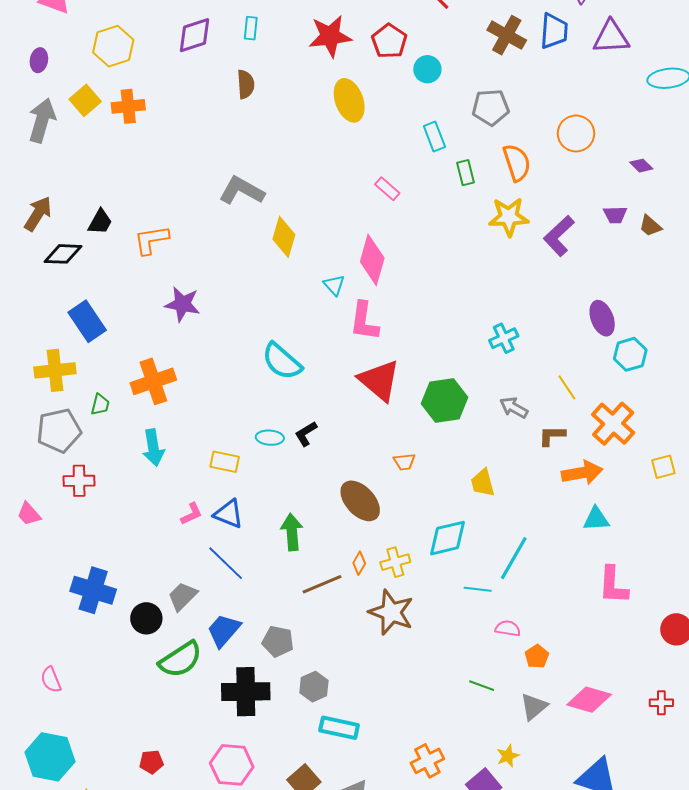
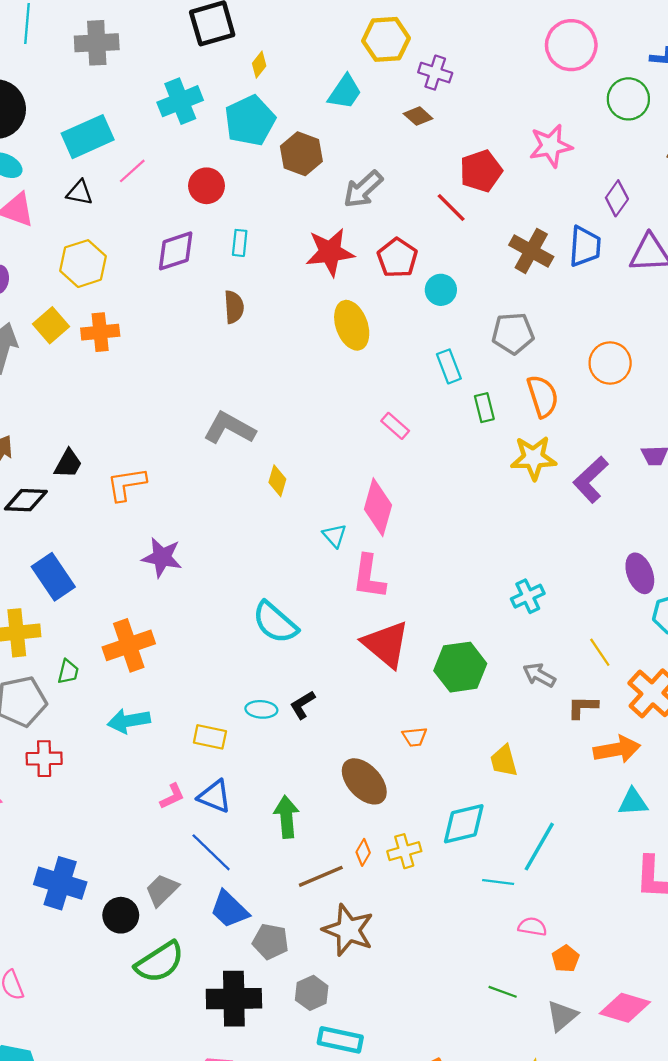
yellow diamond: (284, 237) -> (277, 481), size x0.7
cyan arrow: (153, 448) -> (129, 721), turned 90
brown star: (391, 612) -> (348, 930), moved
blue trapezoid: (224, 630) -> (229, 909), moved, turned -87

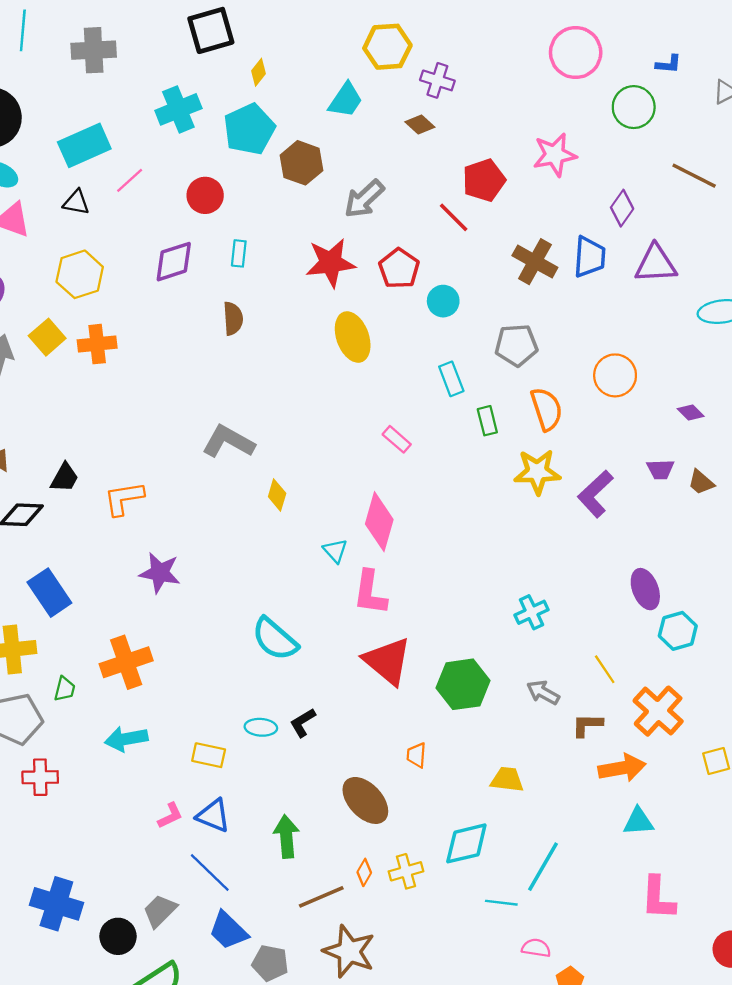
orange trapezoid: (415, 737) -> (416, 755), turned 100
yellow trapezoid: (504, 761) -> (507, 780), turned 112

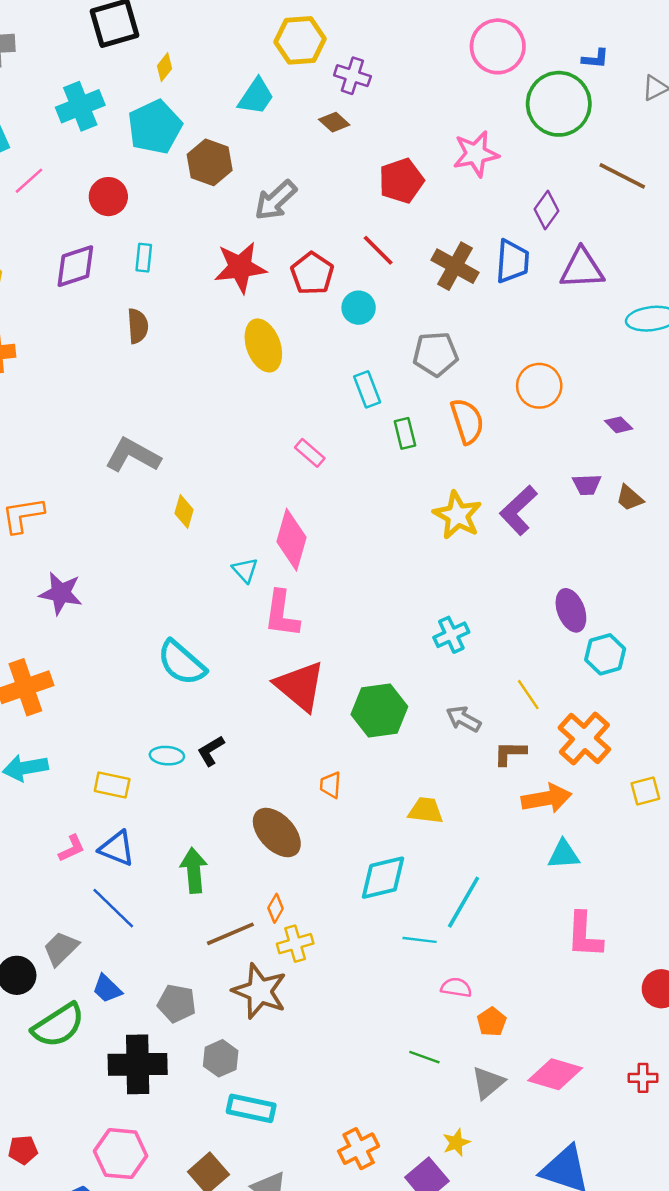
green circle: (634, 107) -> (559, 104), size x1.4
red line: (454, 217) -> (378, 250), moved
yellow star: (537, 472) -> (457, 515), moved, turned 30
yellow cross: (406, 871) -> (295, 944), moved
blue trapezoid: (228, 931) -> (107, 989), moved, size x0.7

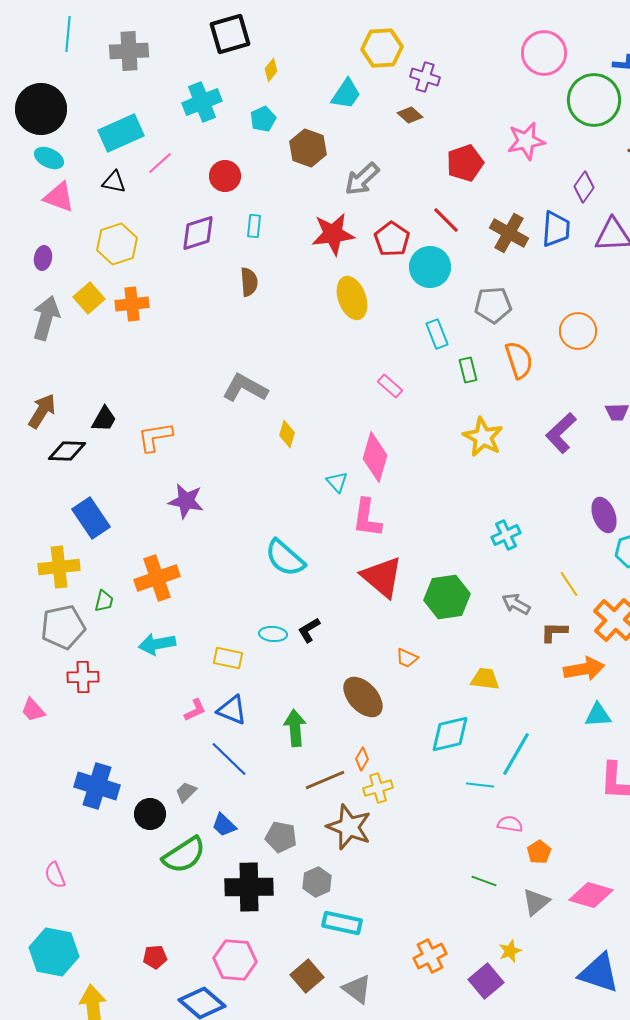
cyan pentagon: (155, 127) -> (263, 119), size x0.6
cyan circle: (359, 308) -> (430, 267), size x1.5
yellow star: (457, 515) -> (483, 437), moved
orange trapezoid: (330, 785) -> (407, 658), turned -70
gray trapezoid: (61, 948) -> (186, 792), size x0.7

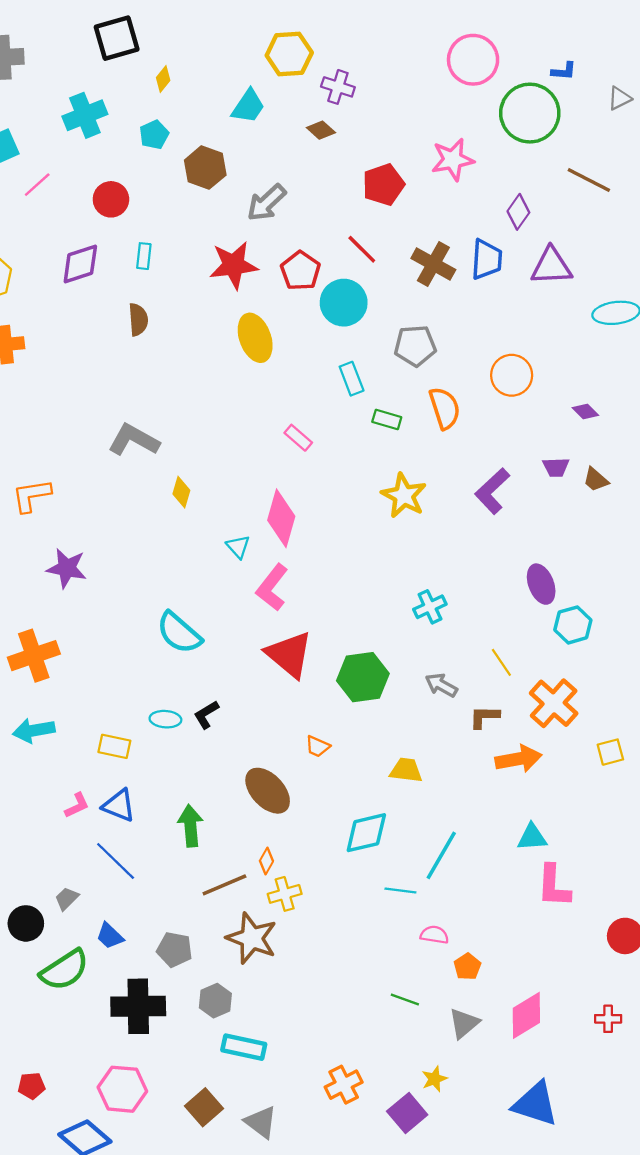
green rectangle: (468, 370) -> (387, 420), turned -60
pink L-shape: (367, 518) -> (272, 587), turned 30
cyan triangle: (598, 715) -> (532, 837), moved
pink diamond: (591, 895) -> (526, 1015), turned -48

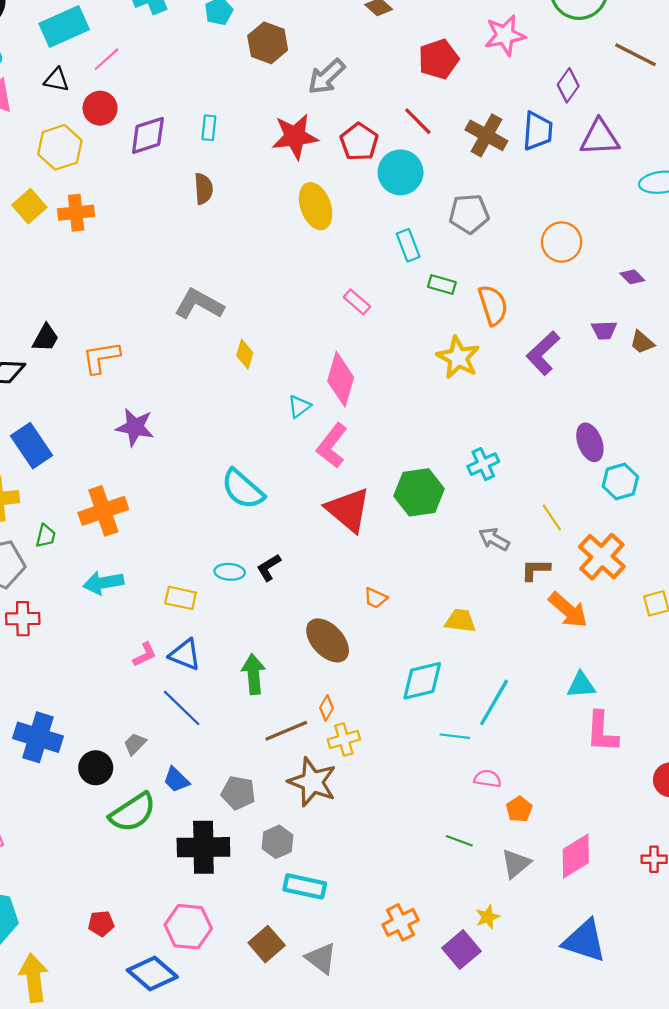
red circle: (111, 199) -> (100, 108), moved
orange semicircle: (445, 408) -> (493, 305), moved
cyan triangle: (238, 547) -> (299, 406), turned 35
green hexagon: (363, 677) -> (419, 492), moved
orange arrow: (518, 759) -> (568, 610), turned 51

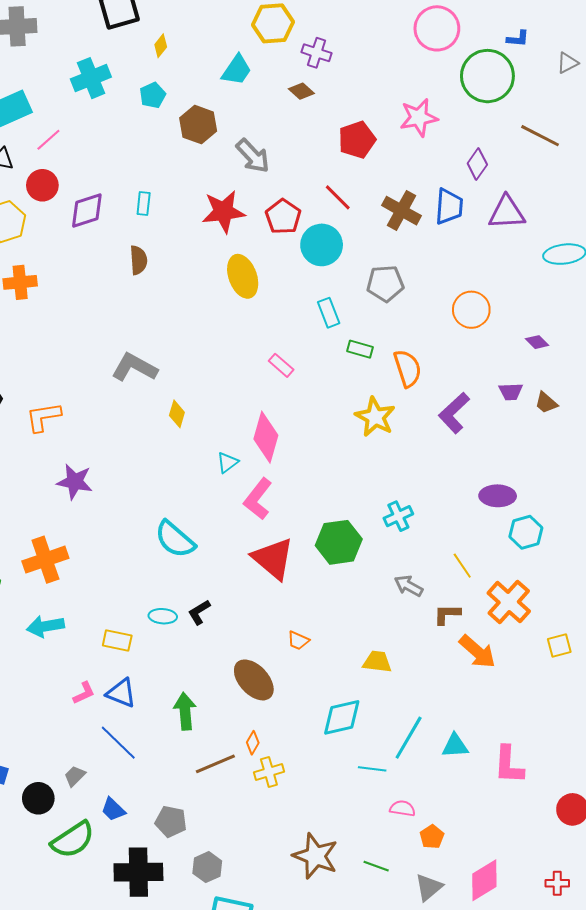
gray arrow: (326, 77) -> (253, 156), turned -90
purple ellipse: (590, 442) -> (498, 496), turned -68
cyan triangle: (581, 685) -> (455, 746), moved
brown star: (312, 782) -> (315, 856), moved

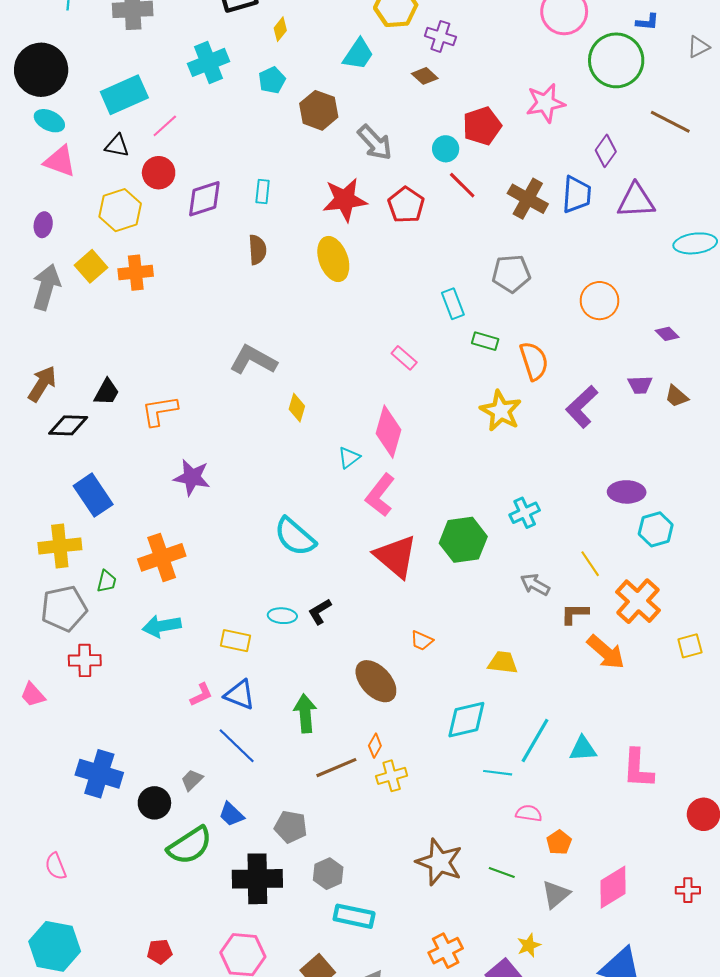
cyan circle: (322, 245) -> (446, 149), moved, size x0.6
yellow ellipse: (243, 276) -> (333, 259), moved

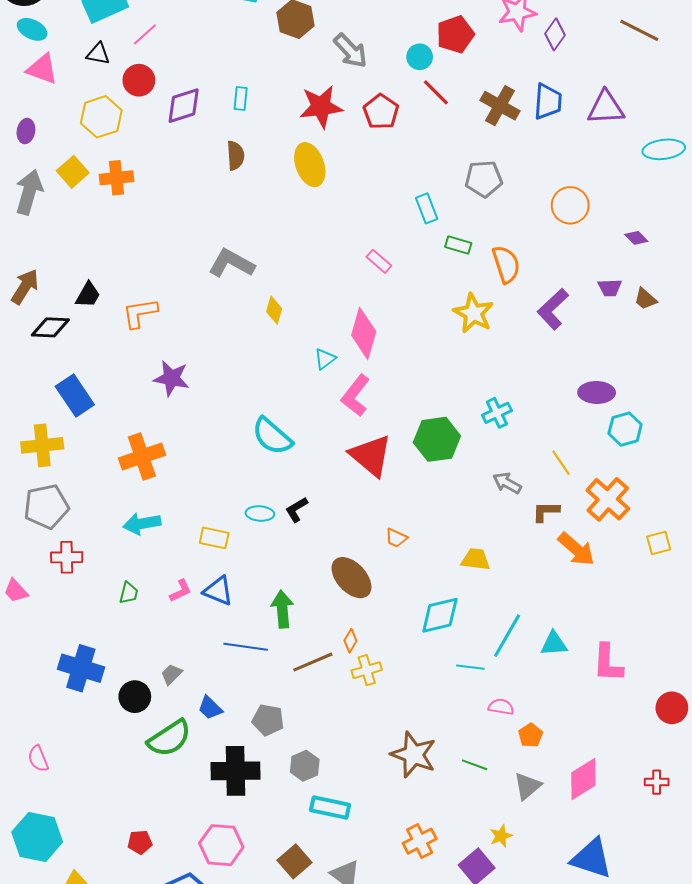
purple diamond: (606, 151) -> (555, 34), moved
green trapezoid: (107, 581) -> (129, 593), moved
blue line: (237, 746) -> (246, 647), moved, turned -36

